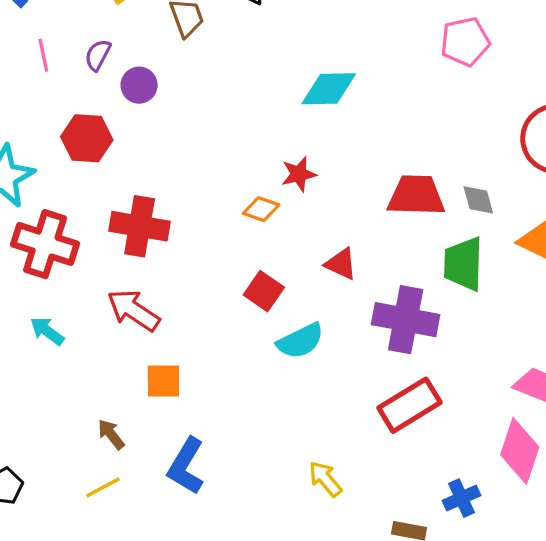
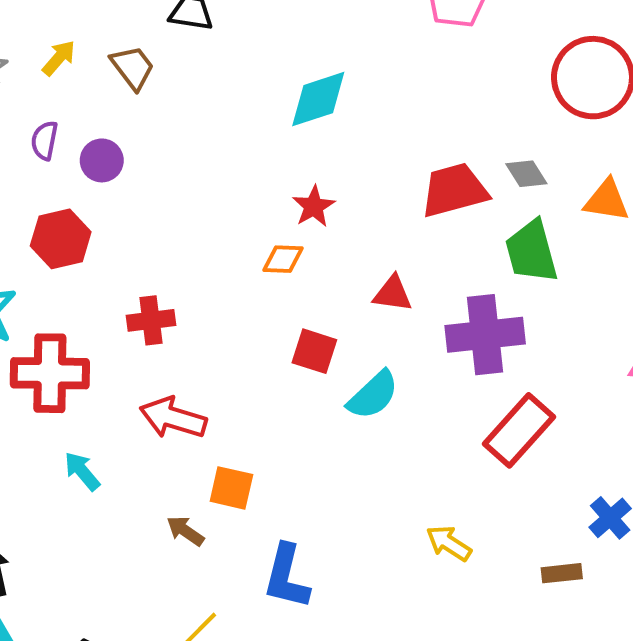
red cross: (140, 226) -> (151, 320), size x0.7
cyan arrow: (47, 331) -> (82, 471), turned 30
orange square: (163, 381) -> (231, 488), turned 30
brown arrow: (111, 434) -> (185, 531), moved

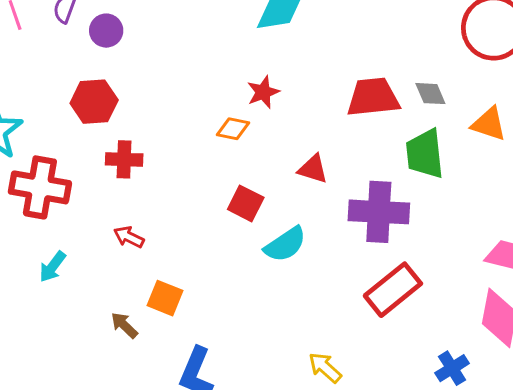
red hexagon: (61, 239) -> (94, 102), moved
red arrow: (173, 418) -> (129, 237), size x0.6
cyan arrow: (82, 471) -> (52, 267), turned -112

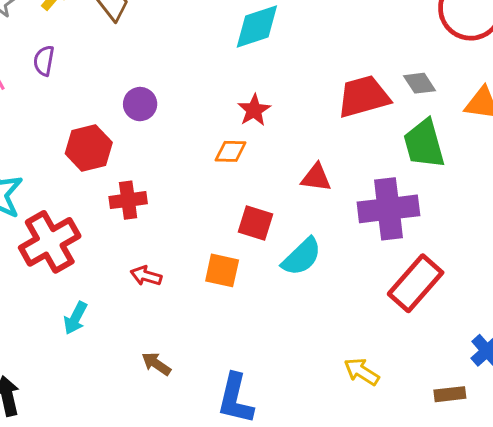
purple circle: (106, 31) -> (140, 104), moved
red cross: (40, 187) -> (50, 242), turned -30
orange square: (165, 298) -> (222, 270), moved

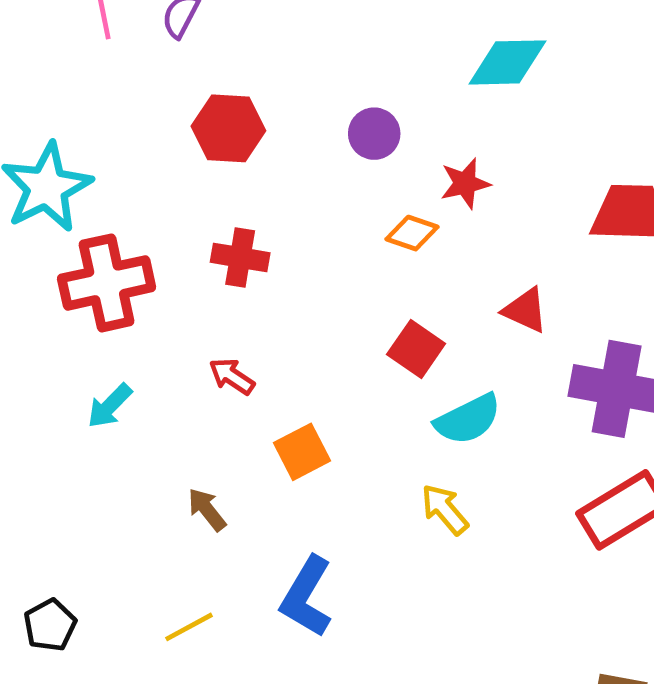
purple circle: (140, 104) -> (374, 134), moved
red hexagon: (89, 148) -> (228, 128), moved
orange square: (222, 270) -> (302, 452), moved, turned 33
yellow arrow: (362, 372) -> (445, 509), moved

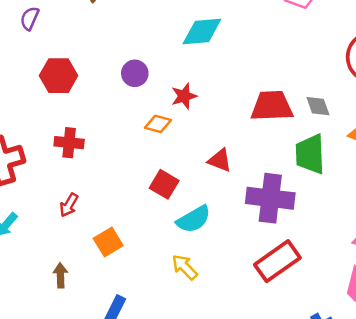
red arrow: (232, 376) -> (69, 205), turned -90
brown arrow: (207, 509) -> (60, 275), turned 40

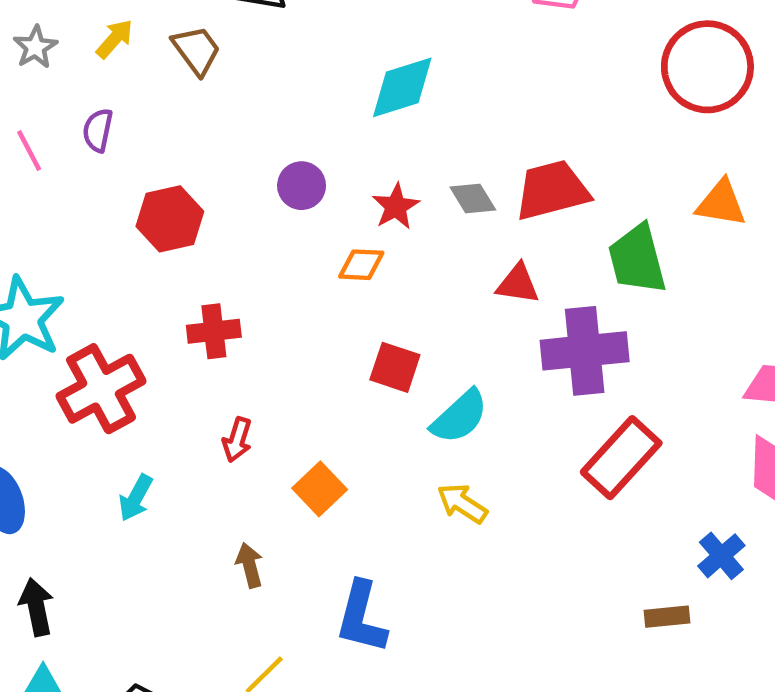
gray diamond: (318, 106) -> (473, 198), moved
red triangle: (220, 160) -> (518, 284), moved

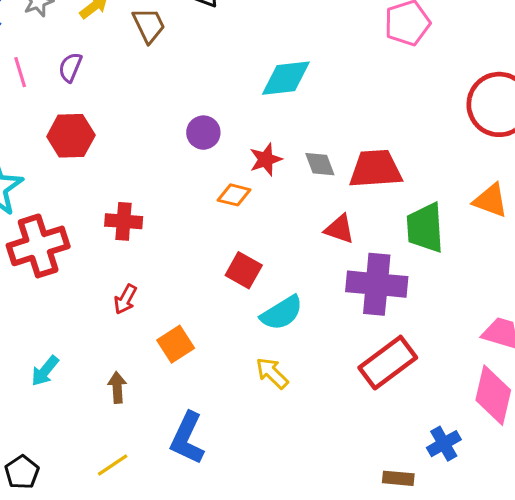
red hexagon: (170, 219) -> (71, 136), moved
cyan arrow: (136, 498) -> (45, 371), moved

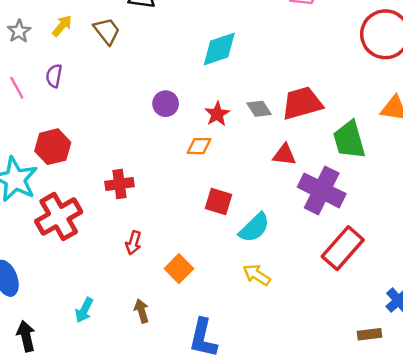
red hexagon: (71, 136) -> (53, 147), moved
purple cross: (377, 284) -> (322, 190), turned 33

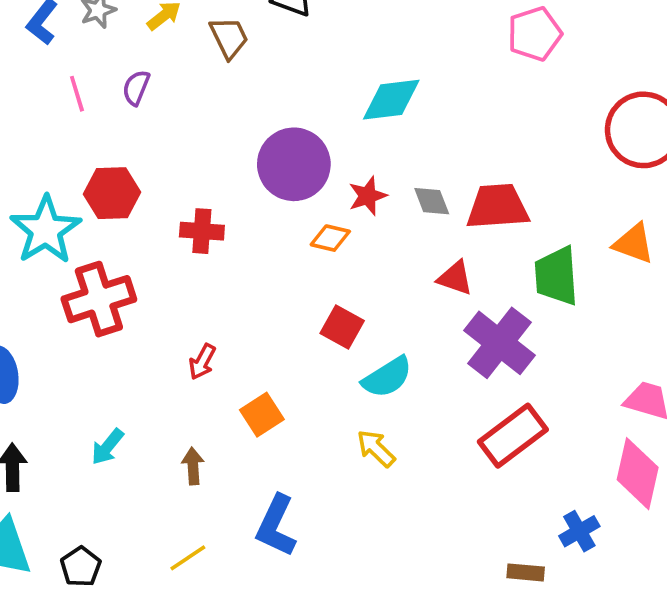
purple circle: (166, 104) -> (294, 164), size x1.8
red cross: (119, 184) -> (202, 231), moved

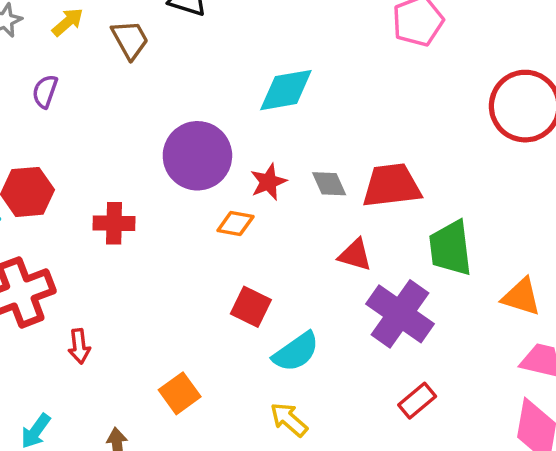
orange triangle: (634, 243) -> (521, 297), moved
red arrow: (202, 362) -> (79, 346), moved, turned -32
red rectangle: (513, 436) -> (417, 401), size x0.6

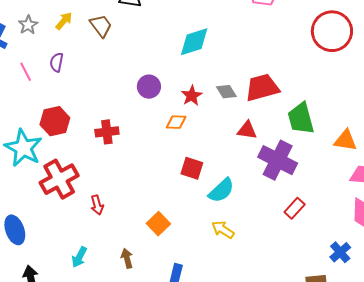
purple circle: (197, 156) -> (149, 87), size x0.6

